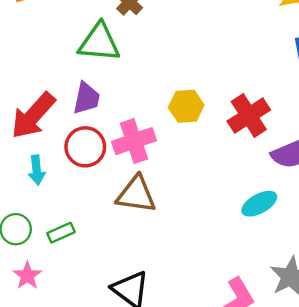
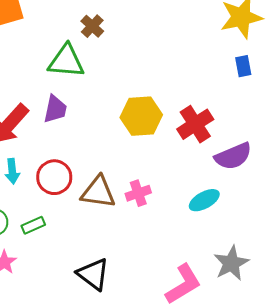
yellow hexagon: (186, 106) -> (141, 116), size x1.4
pink cross: (134, 141) -> (138, 193), moved, size x0.7
red circle: (85, 147) -> (54, 177), moved

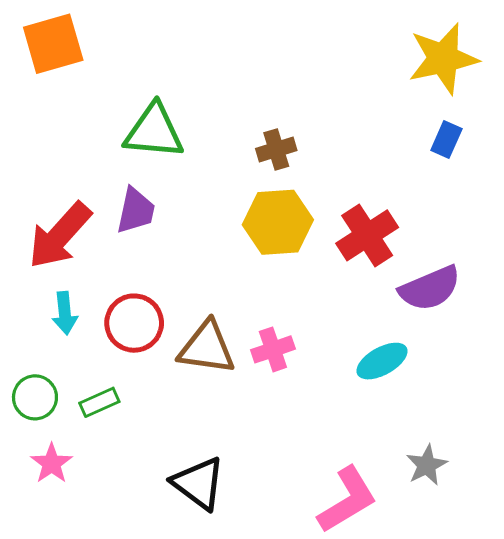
brown cross: (92, 26) -> (276, 150), moved, turned 30
blue rectangle: (243, 66) -> (446, 140), turned 35
gray star: (231, 263) -> (427, 465), size x0.7

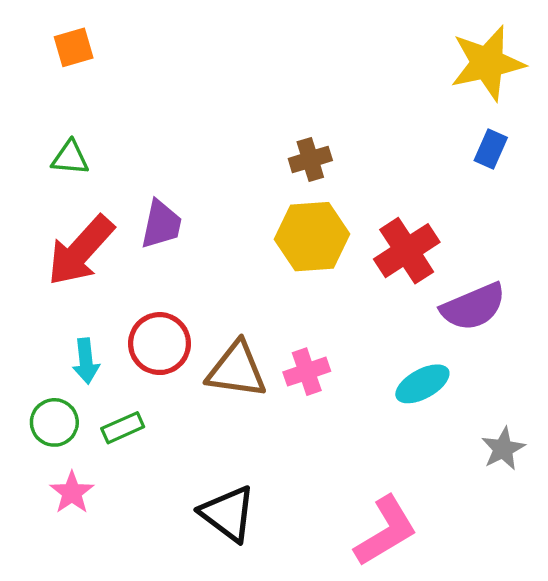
orange square: (53, 44) -> (74, 47), size x0.6
green triangle: (154, 131) -> (70, 158), moved, size x0.6
cyan arrow: (65, 313) -> (86, 361), moved
gray star: (427, 465) -> (503, 449), moved

